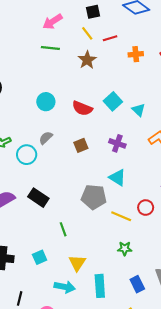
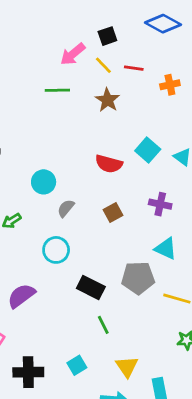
pink arrow: (53, 22) -> (73, 54), moved
red line: (110, 38) -> (134, 68), turned 32
cyan circle: (46, 102) -> (44, 182), moved
cyan circle: (27, 155) -> (56, 250), moved
black rectangle: (38, 198) -> (91, 287), moved

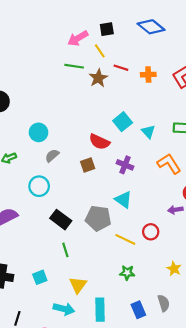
red line: (134, 68) -> (121, 68), moved
green line: (57, 90) -> (74, 66), moved
red semicircle: (109, 164) -> (99, 142), moved

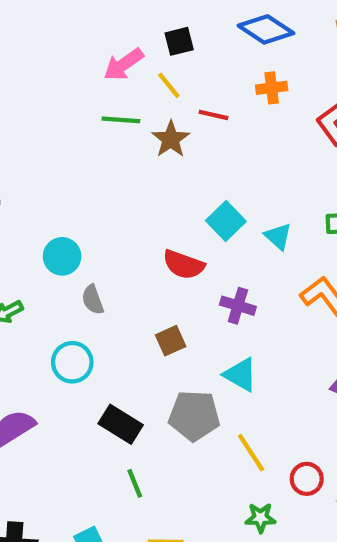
orange cross: (148, 75) -> (272, 88), moved
gray semicircle: (52, 156) -> (93, 300), turned -64
brown square: (88, 165) -> (171, 341), moved
red circle: (151, 232) -> (307, 479), moved
yellow line: (125, 239) -> (251, 453), turned 36

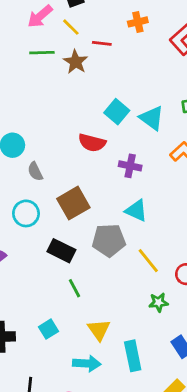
cyan triangle: (278, 236) -> (152, 118), size x1.4
brown square: (171, 341) -> (73, 203), moved, size x1.6

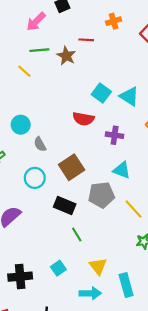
yellow line: (71, 27) -> (24, 71), moved

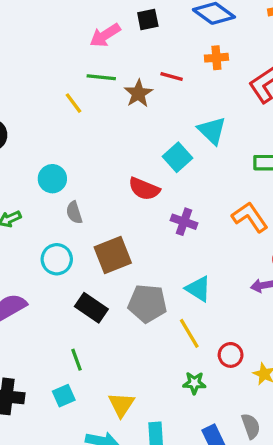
cyan triangle: (129, 96) -> (212, 131), moved
cyan triangle: (122, 170) -> (198, 289), moved
green line: (77, 235) -> (77, 360), moved

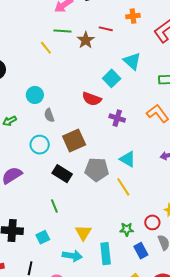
red circle: (231, 355) -> (152, 222), moved
green star: (194, 383) -> (127, 229), moved
cyan square: (64, 396) -> (43, 237), moved

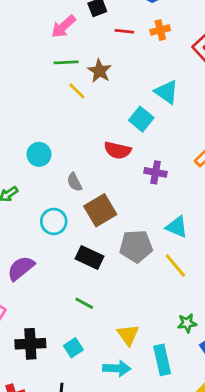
red line: (106, 29) -> (124, 31), moved
yellow line: (46, 48) -> (77, 91), moved
gray semicircle: (49, 115) -> (74, 182), moved
green line: (54, 206) -> (84, 303), turned -32

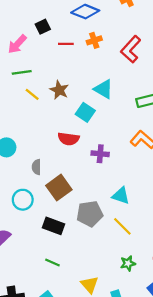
brown star: (100, 71) -> (59, 90), moved
gray semicircle: (74, 182) -> (36, 167), turned 32
green star: (187, 323) -> (128, 263), moved

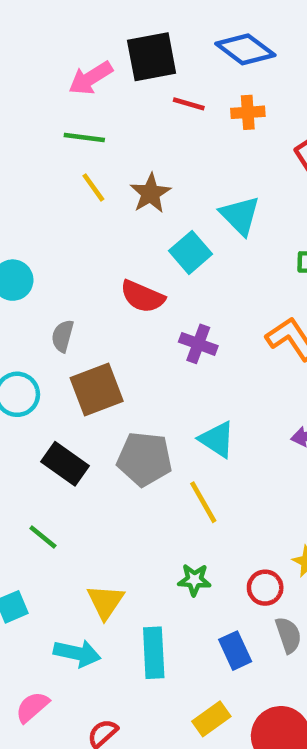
black square: (43, 27) -> (152, 57), size x1.6

